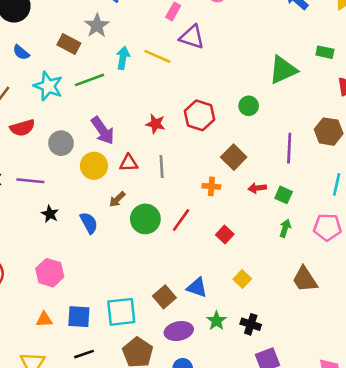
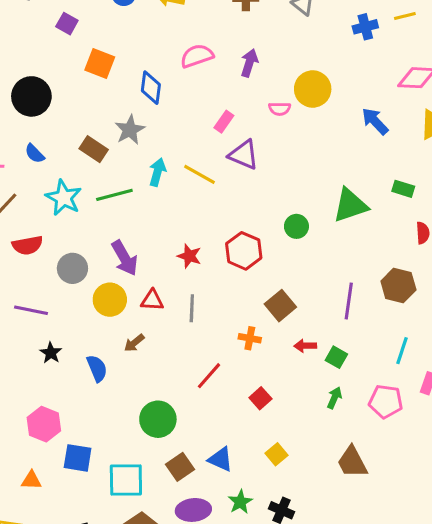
green circle: (249, 106) -> (296, 226), moved
green circle: (145, 219) -> (158, 419), moved
blue square: (79, 317) -> (78, 458), moved

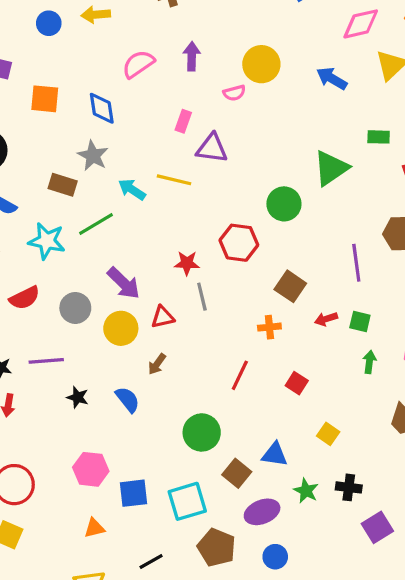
cyan arrow: (157, 172) -> (132, 190), turned -56
green circle: (296, 226) -> (284, 204), size x1.4
gray line: (192, 308) -> (202, 297), moved

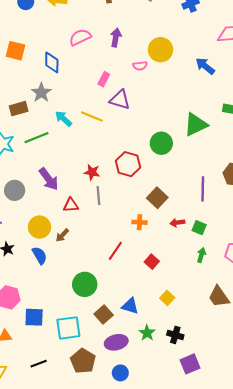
brown rectangle: (63, 185) -> (19, 109), turned -42
yellow circle: (121, 328) -> (40, 227), moved

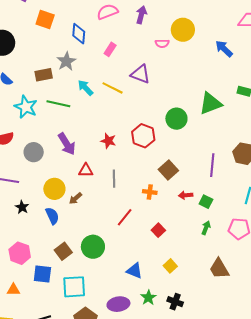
pink rectangle: (104, 79) -> (110, 49), moved
green line: (36, 138) -> (58, 104), turned 30
gray line: (98, 196) -> (114, 179), moved
brown square: (104, 314) -> (63, 251), moved

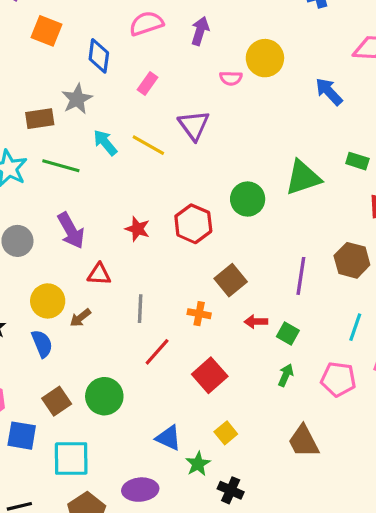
purple triangle: (140, 74) -> (194, 125), turned 30
gray line: (114, 179) -> (140, 309), moved
red square: (158, 230) -> (210, 375), size x1.5
green star: (148, 298) -> (198, 464), moved

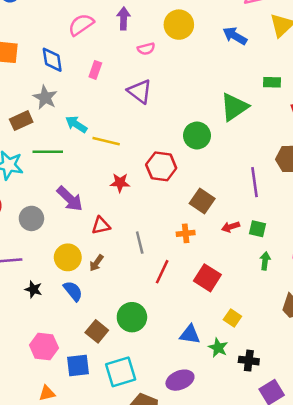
pink semicircle: (231, 78) -> (146, 49), moved
yellow line: (148, 145) -> (106, 141), moved

